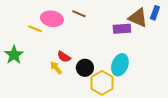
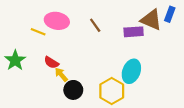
brown line: (79, 14) -> (95, 25), moved, turned 32
red semicircle: (64, 57) -> (51, 63), moved
black circle: (85, 68) -> (73, 90), moved

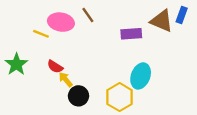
brown line: (95, 25) -> (88, 15), moved
purple rectangle: (134, 32) -> (131, 34), moved

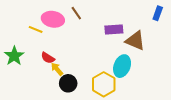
brown triangle: (162, 21) -> (135, 41), moved

